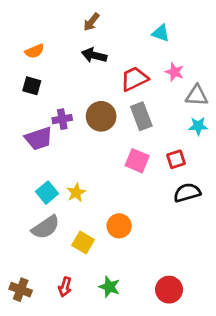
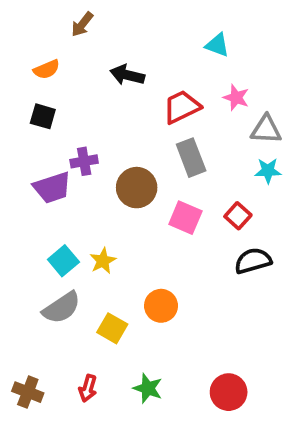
brown arrow: (91, 22) -> (82, 24), moved
brown circle: (101, 116) -> (137, 188), moved
red square: (176, 159) -> (238, 216), turned -30

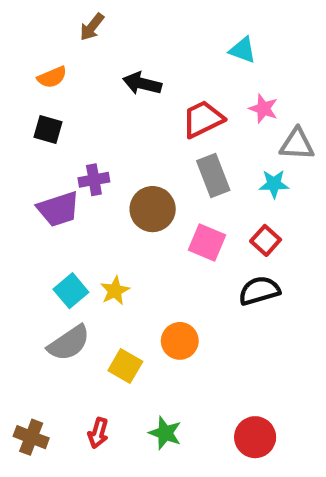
cyan star: (268, 171) -> (274, 184), moved
black semicircle: (253, 261) -> (259, 291), moved

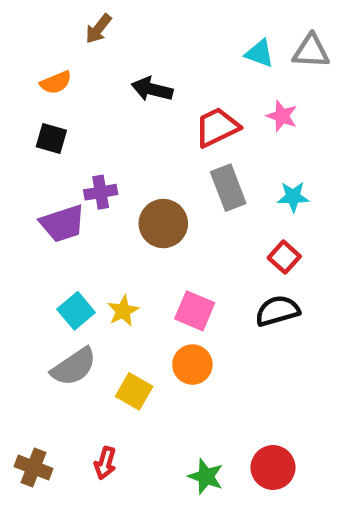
gray triangle: (297, 144) -> (311, 51), moved
pink square: (207, 243) -> (195, 311), moved
green star: (165, 433) -> (206, 476), moved

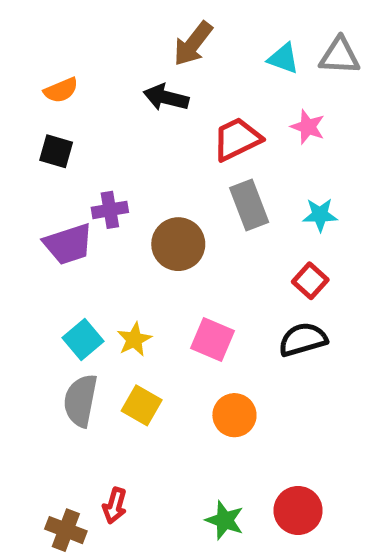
brown arrow: (98, 29) -> (193, 44), moved, size x1.4
orange circle: (192, 365) -> (234, 415), moved
gray semicircle: (74, 367) -> (81, 401), turned 135
yellow square: (134, 391) -> (142, 405), moved
brown cross: (33, 467) -> (66, 530), moved

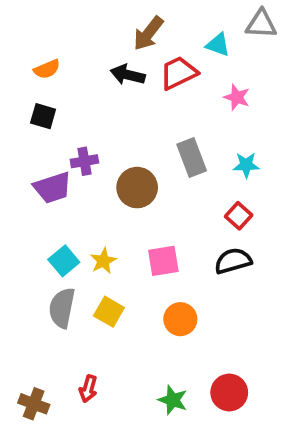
gray triangle: (340, 56) -> (261, 24), moved
red trapezoid: (237, 139) -> (178, 73), moved
pink square: (212, 339) -> (163, 261), turned -32
brown cross: (66, 530) -> (34, 404), moved

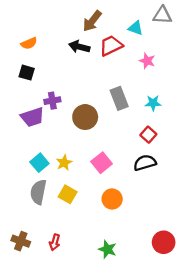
pink square: (163, 261) -> (102, 163), turned -30
red circle: (229, 392) -> (164, 242), moved
brown cross: (34, 404) -> (21, 241), moved

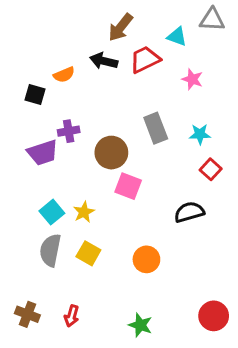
orange semicircle: (29, 43) -> (64, 75), moved
red square: (148, 135) -> (211, 169), moved
pink square: (102, 163) -> (128, 186), moved, turned -30

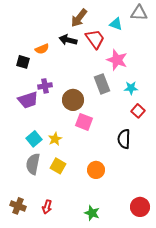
red trapezoid: (145, 59) -> (95, 39), turned 80
pink star: (192, 79) -> (117, 60), moved, size x1.5
black semicircle: (189, 212) -> (124, 139), turned -72

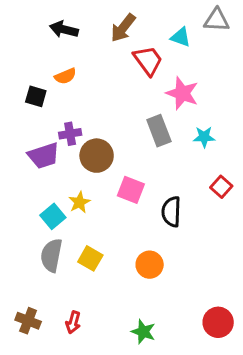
black arrow: (68, 40) -> (64, 29), moved
brown circle: (73, 100) -> (97, 156), moved
red square: (138, 111) -> (221, 187), moved
yellow star: (55, 139) -> (79, 202), moved
black semicircle: (124, 139) -> (171, 212), moved

